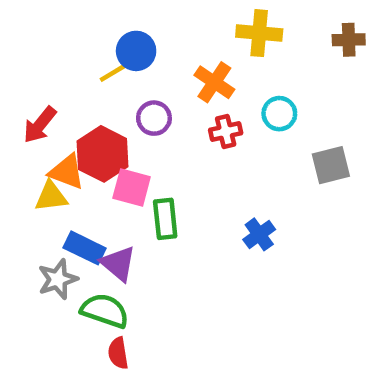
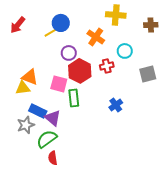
brown cross: (349, 40) -> (151, 25), moved
red arrow: (40, 125) -> (18, 25), moved
red cross: (226, 132) -> (107, 66), moved
red hexagon: (103, 154) -> (80, 71), moved
green semicircle: (105, 311) -> (47, 139), turned -55

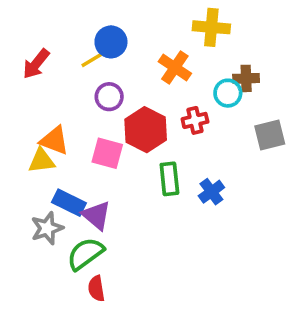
red arrow: (18, 25) -> (36, 64), moved
brown cross: (151, 25) -> (246, 78), moved
purple circle: (69, 53) -> (109, 97), moved
green rectangle: (74, 98) -> (169, 179), moved

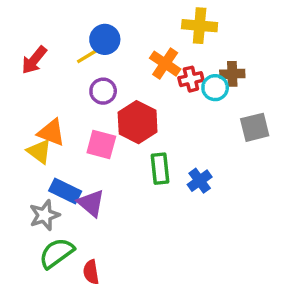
red cross: (195, 120) -> (191, 79), moved
yellow triangle: (42, 161) -> (39, 151), turned 44
green semicircle: (85, 254) -> (57, 253), moved

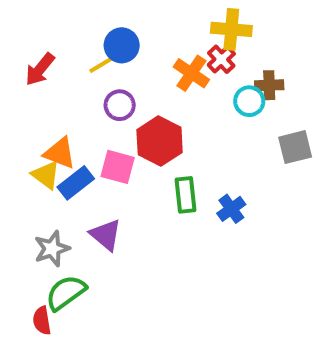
red cross: (191, 79) -> (221, 59), moved, turned -30
blue rectangle: (65, 191) -> (76, 183), moved, turned -64
red semicircle: (91, 272) -> (42, 321), moved

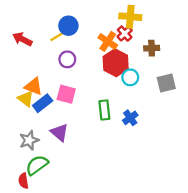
red arrow: (40, 69) -> (22, 39), turned 78
cyan circle: (249, 101) -> (130, 77), moved
red hexagon: (160, 141) -> (116, 63), moved

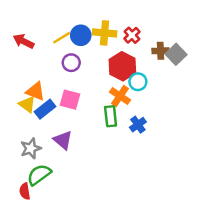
yellow cross: (130, 17) -> (105, 33), moved
blue circle: (68, 26) -> (81, 35), moved
orange cross: (108, 41) -> (120, 96), moved
gray square: (166, 83) -> (176, 54), moved, turned -30

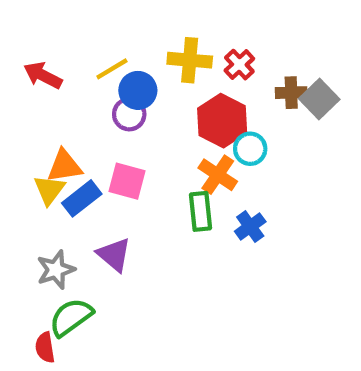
blue circle: (81, 35) -> (138, 90), moved
orange triangle: (35, 91) -> (64, 166), turned -30
yellow triangle: (27, 104) -> (49, 190), turned 30

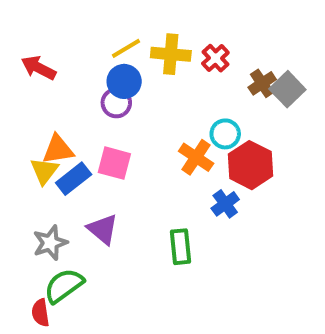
yellow line: (112, 69) -> (126, 48), moved
brown cross: (291, 93) -> (262, 83), turned -32
red hexagon: (222, 121) -> (250, 165), moved
green rectangle: (200, 211) -> (180, 247), moved

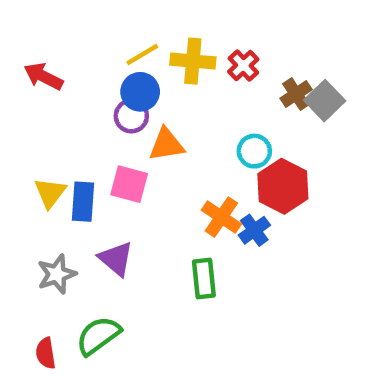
orange triangle: (58, 149) -> (166, 145), moved
orange cross: (196, 157) -> (221, 217), moved
blue rectangle: (74, 179) -> (83, 202), turned -48
green semicircle: (64, 286) -> (98, 336), moved

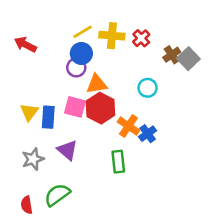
red hexagon: (283, 186) -> (100, 108), moved

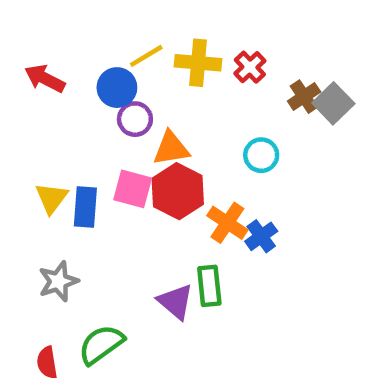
blue circle: (81, 53) -> (117, 88), moved
purple triangle: (67, 150) -> (176, 302), moved

